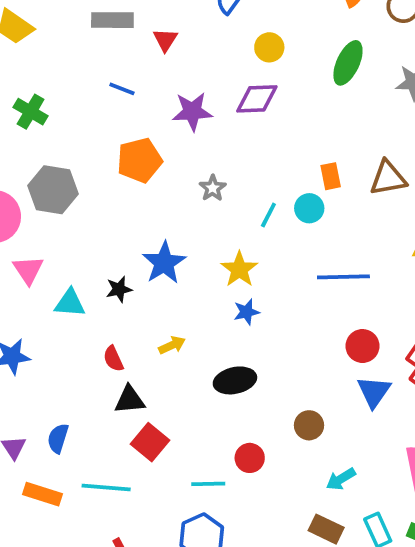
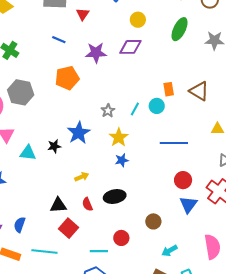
brown triangle: (388, 178) -> (199, 91), turned 40
gray star: (213, 188) -> (108, 111), moved
red semicircle: (113, 359) -> (87, 204), moved

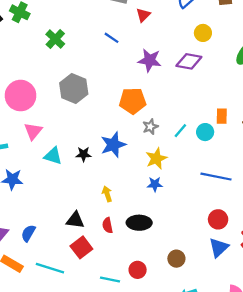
orange pentagon: (67, 78) -> (133, 101), moved
gray hexagon: (21, 92) -> (74, 88), moved
yellow arrow: (82, 177) -> (107, 194), turned -96

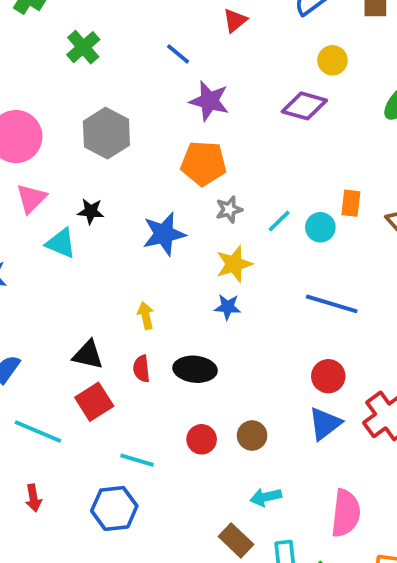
purple star: (150, 60) -> (209, 101), moved
black star: (83, 154) -> (91, 211), moved
red circle: (138, 270) -> (202, 439), moved

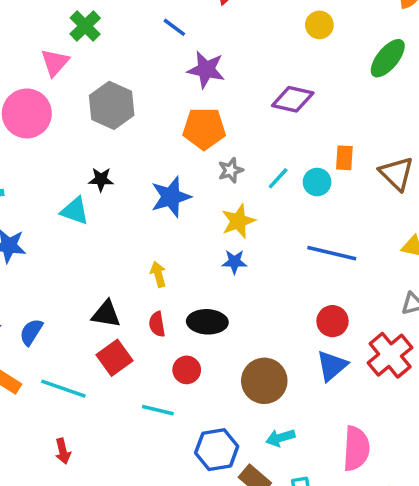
purple diamond: (304, 106) -> (293, 99), moved
pink triangle: (31, 198) -> (55, 62), moved
brown circle: (252, 436) -> (264, 381), size x1.6
red circle: (202, 439) -> (187, 370), moved
blue hexagon: (114, 508) -> (217, 450), moved

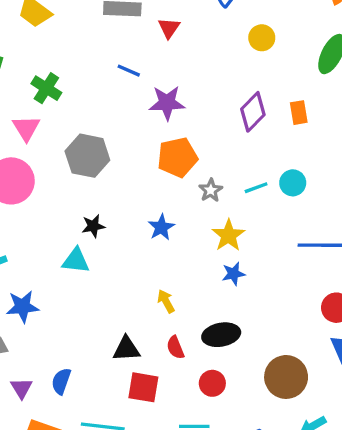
purple diamond: (293, 99) -> (253, 112), turned -45
orange rectangle: (344, 158) -> (299, 113), moved
cyan line: (278, 178) -> (256, 188), turned 40
blue star: (171, 197) -> (161, 227), size x0.7
red square: (115, 358) -> (143, 387), turned -32

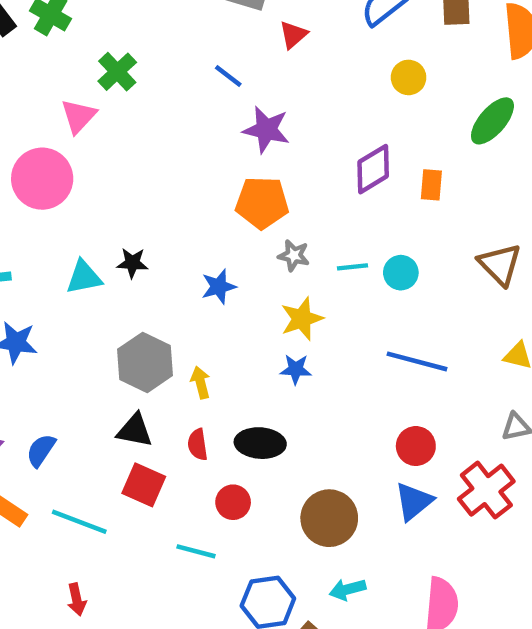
gray hexagon: (87, 156) -> (145, 362), moved
gray star: (211, 190) -> (294, 255), turned 30
cyan triangle: (76, 261) -> (84, 277), moved, turned -32

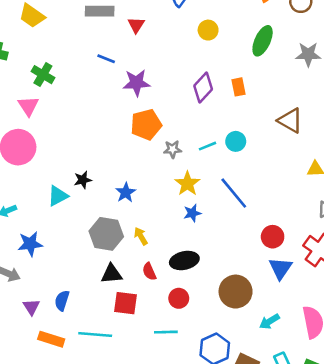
blue star: (219, 287) -> (126, 193), moved
blue line: (417, 361) -> (234, 193), moved, turned 52
cyan arrow: (347, 589) -> (269, 321), moved

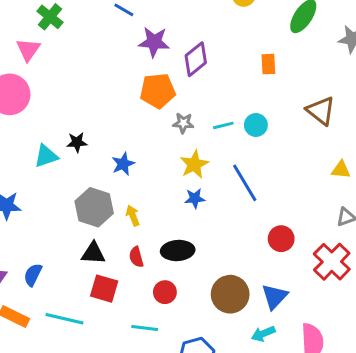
purple diamond: (203, 88) -> (196, 59), moved
blue triangle: (280, 268) -> (275, 297), moved

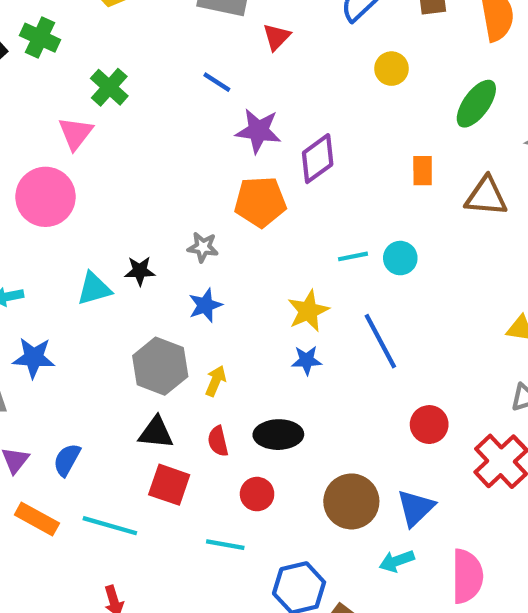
brown triangle: (321, 111) -> (486, 196), moved, turned -36
gray star: (183, 123) -> (203, 247), moved
yellow arrow: (133, 216) -> (216, 381), turned 42

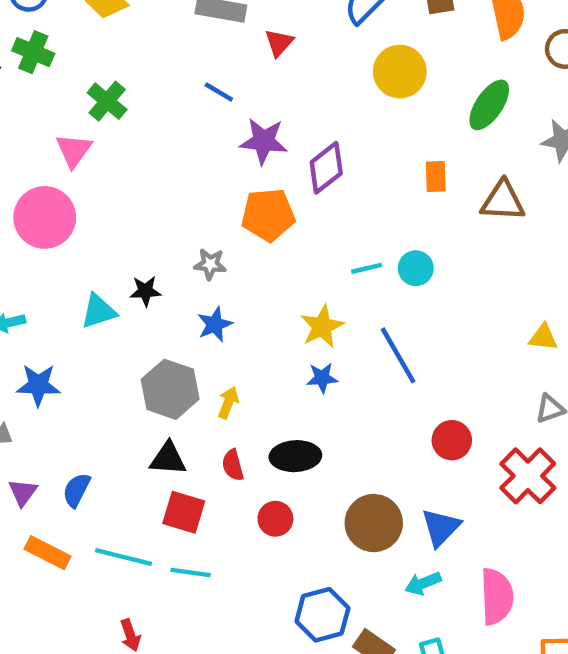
yellow circle: (392, 69) -> (400, 72), size x1.5
cyan line: (225, 545) -> (191, 573), moved

